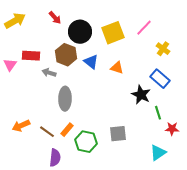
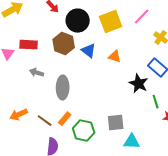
gray arrow: (49, 73) -> (37, 73), moved
cyan triangle: (158, 153) -> (132, 142), moved, turned 36

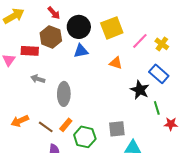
pink line: (142, 17) -> (140, 41), moved
brown hexagon: (64, 44) -> (51, 37), moved
blue triangle: (89, 51) -> (81, 51), moved, turned -49

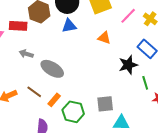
black star: (140, 90) -> (128, 65), turned 30
gray ellipse: (64, 94) -> (52, 69), turned -60
brown line: (46, 127) -> (34, 92), moved

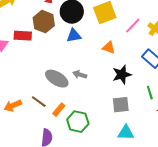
gray arrow: (26, 54) -> (80, 75), moved
black star: (128, 65) -> (122, 75), moved
gray square: (105, 104) -> (121, 105), moved

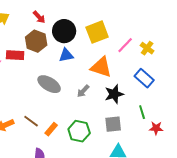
orange triangle: (109, 48) -> (101, 67), size x1.6
gray arrow: (80, 75) -> (83, 91), moved, turned -64
gray ellipse: (57, 79) -> (49, 84), moved
green hexagon: (78, 122) -> (79, 131), moved

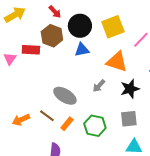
gray ellipse: (49, 84) -> (65, 96), moved

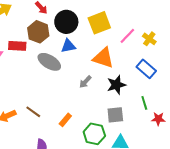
gray ellipse: (65, 96) -> (49, 62), moved
orange rectangle: (67, 124) -> (65, 120), moved
green hexagon: (95, 126) -> (94, 134), moved

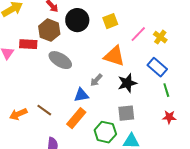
yellow square: (99, 23) -> (110, 21), size x0.7
blue triangle: (68, 46) -> (81, 95), moved
green line: (144, 103) -> (166, 90), moved
orange rectangle: (65, 120) -> (76, 118), size x1.5

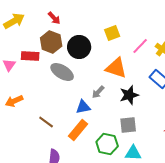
black circle: (77, 20) -> (79, 47), moved
orange arrow: (18, 114) -> (14, 101), moved

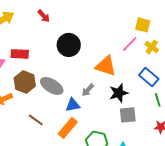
yellow square: (112, 33) -> (143, 25), moved, turned 35
brown hexagon: (51, 42) -> (25, 82), moved
gray ellipse: (62, 72) -> (52, 86), moved
gray square: (128, 125) -> (128, 115), moved

